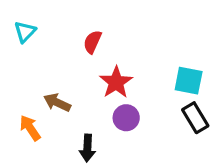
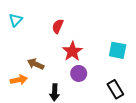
black rectangle: (195, 118) -> (115, 89), moved
orange arrow: (30, 128) -> (19, 80), turned 112

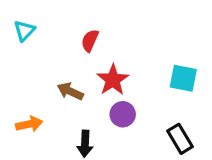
brown arrow: (36, 64) -> (70, 91), moved

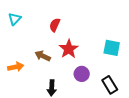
purple circle: (123, 114) -> (82, 74), moved
orange arrow: (29, 124) -> (16, 67), moved

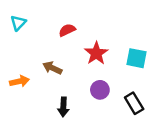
red semicircle: (55, 25) -> (67, 30), turned 40
red star: (69, 49) -> (96, 53), moved

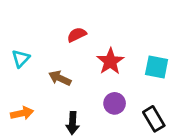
cyan triangle: (18, 23) -> (21, 59), moved
orange arrow: (19, 81) -> (22, 113), moved

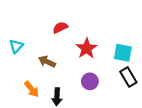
orange arrow: (22, 113) -> (32, 89), moved, turned 63
black rectangle: (154, 119) -> (128, 77), moved

